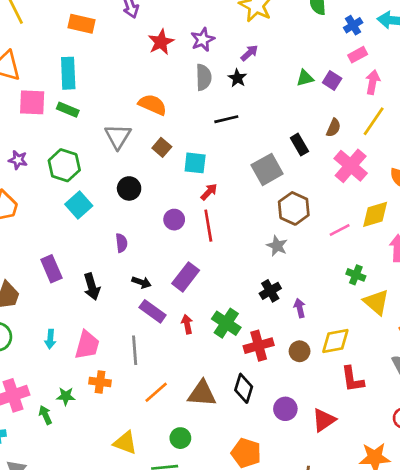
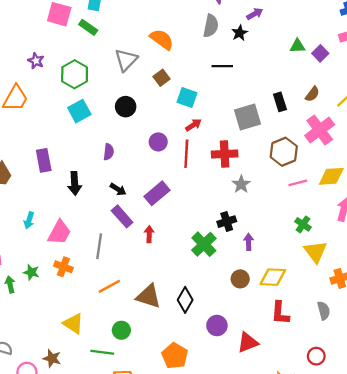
brown hexagon: (294, 208) -> (284, 152), moved
green cross: (226, 323) -> (204, 244), moved
red cross: (259, 346) -> (225, 154), moved

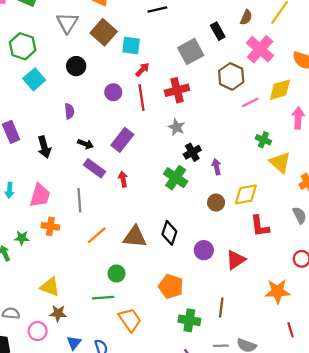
brown square: (162, 78) -> (104, 32), size x1.6
gray star: (241, 184) -> (177, 127), moved
yellow triangle: (73, 324) -> (50, 287), moved

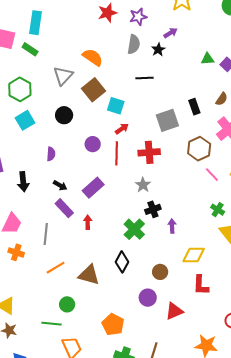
pink line: (250, 102) -> (212, 175), turned 63
brown circle: (216, 203) -> (160, 272), moved
black diamond: (169, 233) -> (122, 262), moved

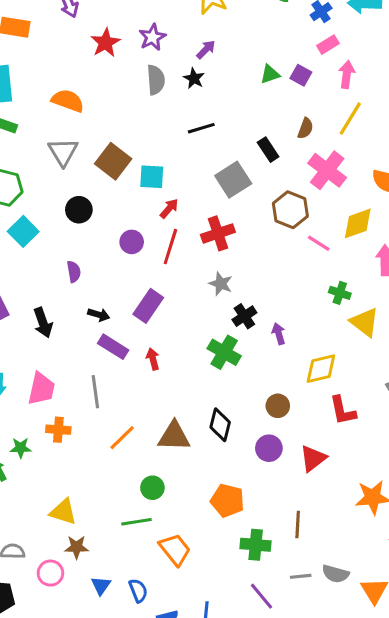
orange semicircle: (93, 57) -> (68, 101), moved
black line: (145, 78) -> (201, 128), moved
red line: (117, 153) -> (170, 247), turned 30
black diamond: (122, 262) -> (220, 425), moved

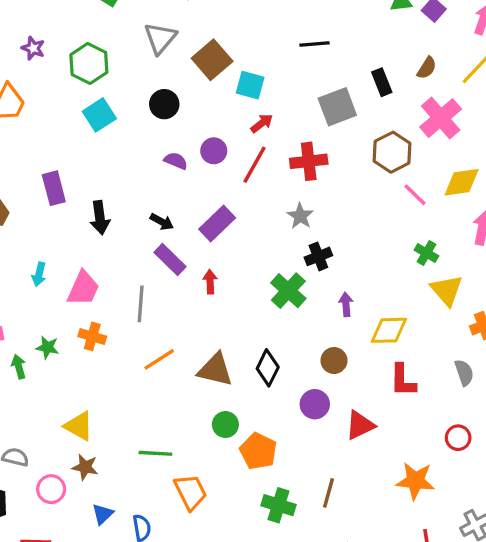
purple semicircle: (74, 272) -> (176, 161), moved, turned -70
purple arrow: (279, 334) -> (346, 304), moved
green circle: (152, 488) -> (225, 425), moved

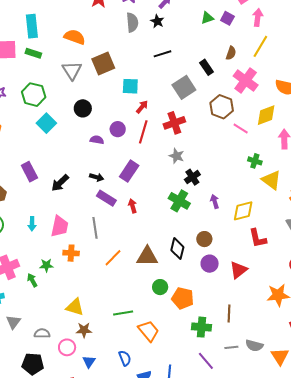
brown square: (212, 60) -> (103, 63), moved, turned 30
black arrow: (100, 218) -> (60, 183), turned 66
brown circle: (334, 361) -> (204, 239), moved
blue triangle: (103, 514) -> (89, 362), moved

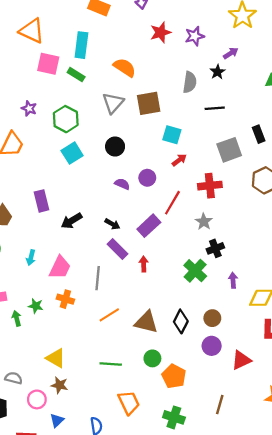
gray semicircle: (132, 22) -> (190, 82), moved
red line: (143, 132) -> (172, 203), moved
green line: (123, 313) -> (111, 364), moved
green cross: (202, 327) -> (174, 417), moved

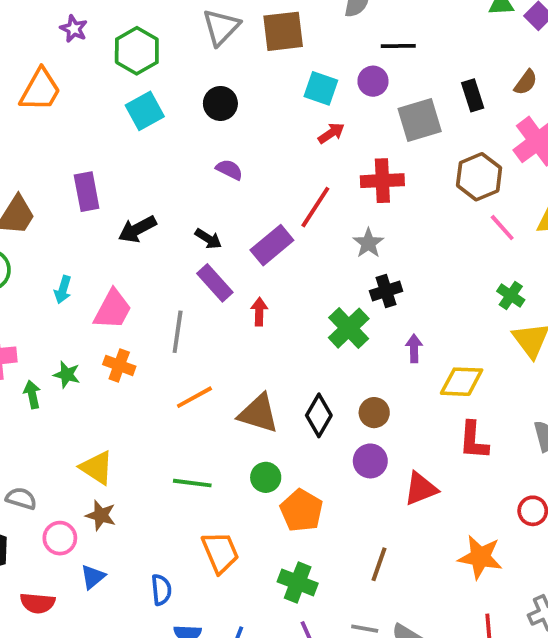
purple circle: (147, 178) -> (373, 81), moved

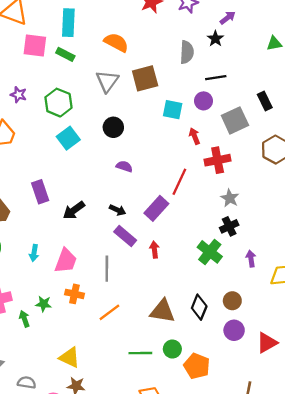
red arrow: (331, 133) -> (194, 136), moved, turned -70
gray star: (368, 243) -> (230, 198), moved
orange line: (194, 397) -> (109, 312), moved
green line: (192, 483) -> (140, 353), moved

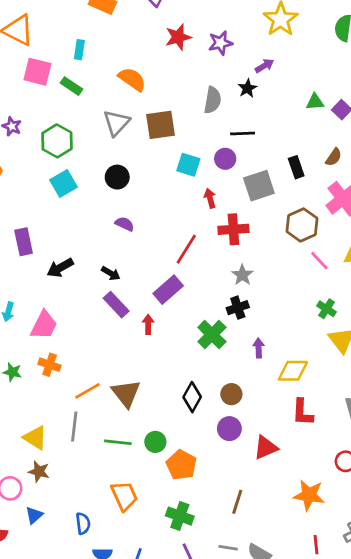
cyan rectangle: (68, 23) -> (79, 50), size x0.6
purple rectangle: (156, 208) -> (168, 290), moved
gray line: (107, 269) -> (74, 426), moved
brown triangle: (163, 311) -> (126, 393), moved, turned 36

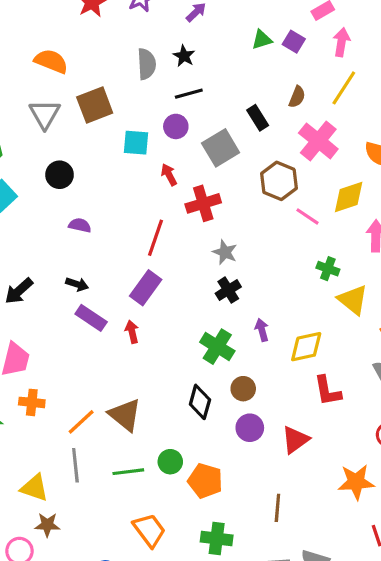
black star: (247, 88) -> (184, 56), moved
green cross: (212, 335) -> (217, 347), moved

